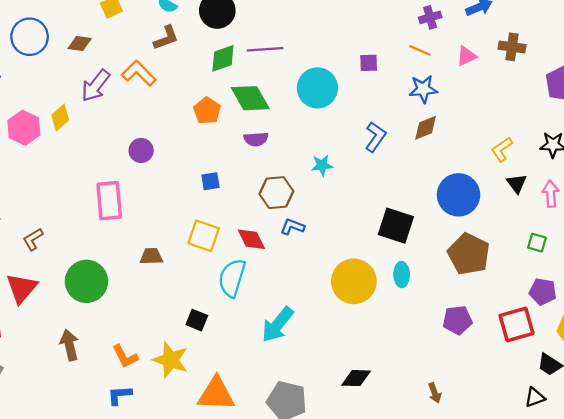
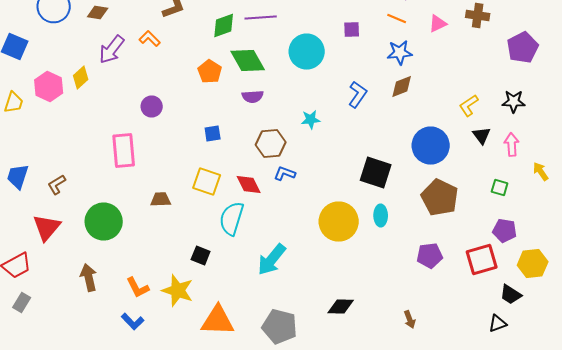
orange L-shape: (139, 73) -> (150, 38), size x0.7
blue L-shape: (119, 395) -> (133, 322), turned -130

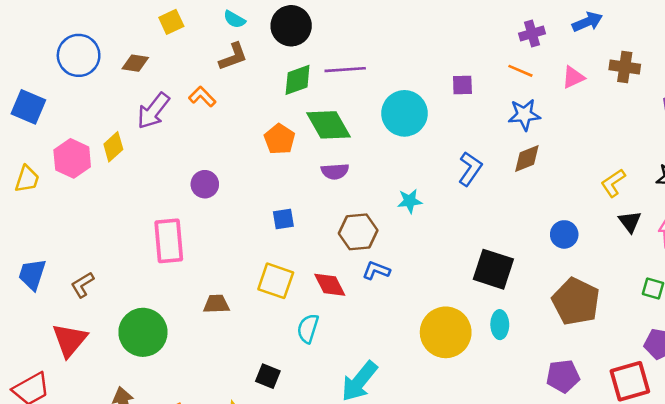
blue circle: (431, 146) -> (564, 234), size x0.6
cyan semicircle: (232, 218) -> (308, 328), size x0.7

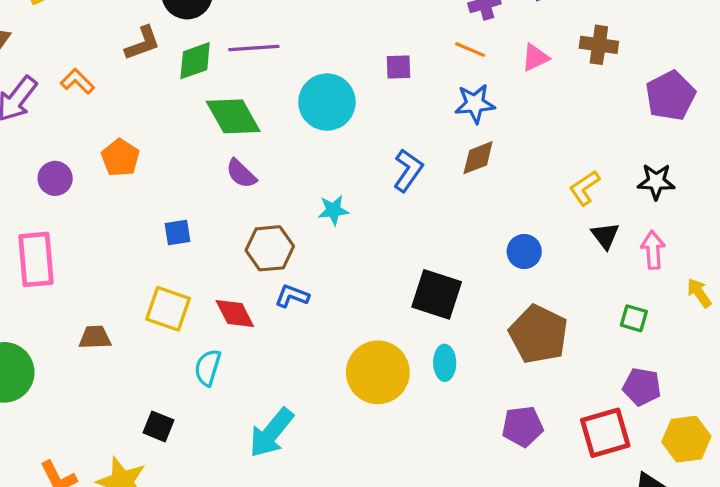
brown L-shape: (233, 57) -> (143, 43), moved
orange pentagon: (280, 139) -> (120, 158), moved
purple semicircle: (335, 171) -> (241, 174), turned 48
purple circle: (205, 184) -> (55, 178), moved

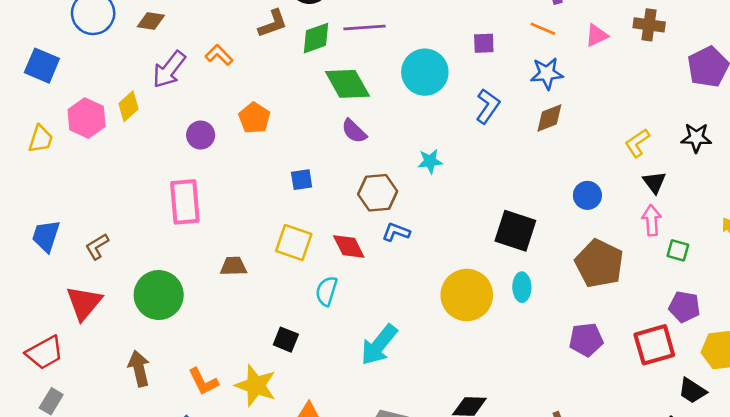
blue L-shape: (408, 170) -> (488, 106), moved
pink arrow: (653, 250) -> (652, 220), moved

